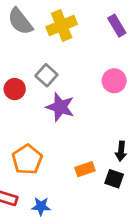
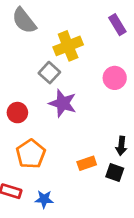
yellow cross: (62, 26) -> (68, 46), moved
red circle: (15, 89) -> (17, 113), moved

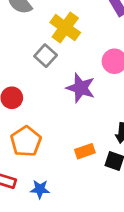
yellow cross: (68, 46) -> (65, 28), turned -32
purple star: (63, 103) -> (81, 88), moved

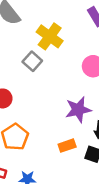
purple star: (81, 88) -> (78, 110), moved, turned -30

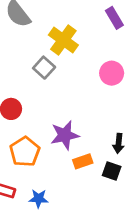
purple star: (78, 110) -> (65, 135), moved

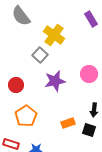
pink circle: (112, 73) -> (89, 74), moved
purple star: (65, 135) -> (55, 81), moved

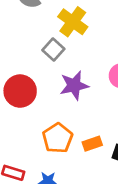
red circle: (16, 85) -> (20, 91), size x1.5
orange pentagon: (26, 116) -> (58, 138), moved

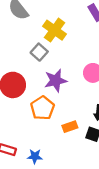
orange pentagon: (58, 138) -> (42, 108), moved

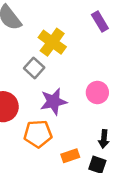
orange pentagon: (42, 108) -> (38, 134), turned 30

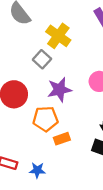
orange rectangle: (70, 156) -> (62, 139), moved

